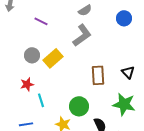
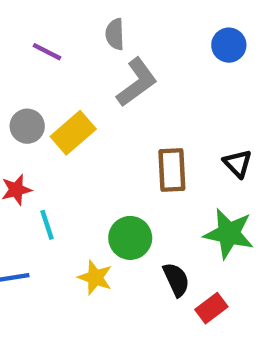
gray semicircle: (85, 10) -> (115, 34), moved, turned 120

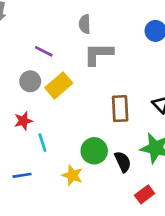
purple line: (47, 52) -> (44, 51), moved
gray L-shape: (137, 82) -> (98, 54), turned -144
black semicircle: (176, 280) -> (123, 162), moved

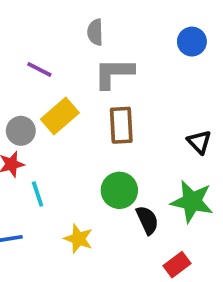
gray circle: (30, 81) -> (21, 131), moved
brown rectangle: (120, 109) -> (121, 125), moved
green circle: (94, 151) -> (119, 190), moved

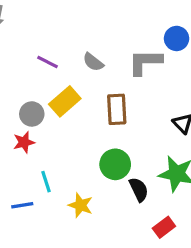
gray semicircle: (95, 32) -> (93, 62), moved, turned -50
gray L-shape: (114, 73) -> (145, 62), moved
cyan line: (38, 194) -> (46, 182), moved

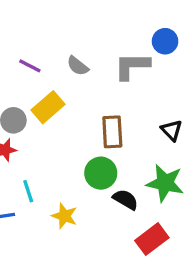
brown rectangle: (117, 109) -> (112, 132), moved
black semicircle: (139, 190) -> (125, 199), turned -35
red rectangle: (164, 227) -> (152, 239), size x1.4

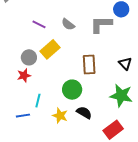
green circle: (101, 173) -> (72, 90), moved
cyan line: (28, 191) -> (38, 101), turned 32
black semicircle: (125, 199) -> (84, 113), moved

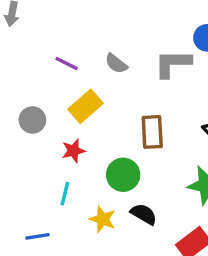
gray circle: (29, 57) -> (32, 120), moved
red star: (24, 75) -> (73, 151), moved
blue line: (23, 116) -> (38, 236), moved

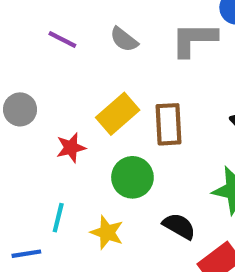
yellow rectangle: (85, 106) -> (118, 114), moved
cyan line: (65, 194) -> (58, 218), moved
black semicircle: (144, 214) -> (179, 226), moved

